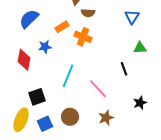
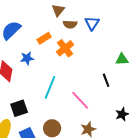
blue triangle: (132, 17) -> (92, 23), moved
orange cross: (83, 37) -> (65, 48), turned 30

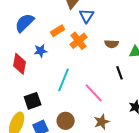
blue triangle: (92, 23) -> (87, 16), moved
brown semicircle: (70, 24) -> (112, 44), moved

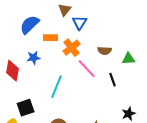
blue semicircle: (25, 23) -> (30, 25), moved
orange rectangle: (58, 31) -> (51, 38), turned 32
pink line: (94, 93) -> (87, 69), moved

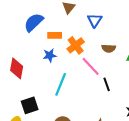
blue triangle: (80, 23) -> (95, 20), moved
blue star: (34, 58) -> (50, 55), moved
black line: (113, 80) -> (107, 84), moved

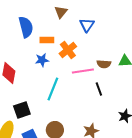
blue semicircle: (34, 22) -> (26, 27), turned 120
brown semicircle: (109, 48) -> (104, 64), moved
pink line: (91, 66) -> (83, 71), turned -55

